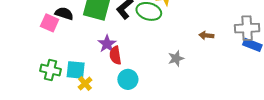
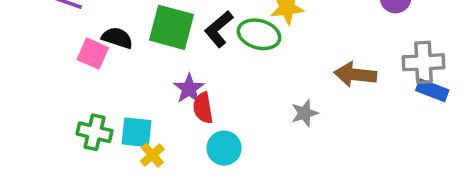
brown arrow: (206, 35) -> (355, 75), size x1.6

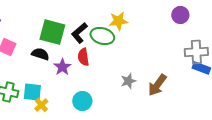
black semicircle: (117, 38) -> (40, 54), moved
brown arrow: (355, 75) -> (157, 85), moved, turned -60
red semicircle: (203, 108) -> (83, 57), moved

